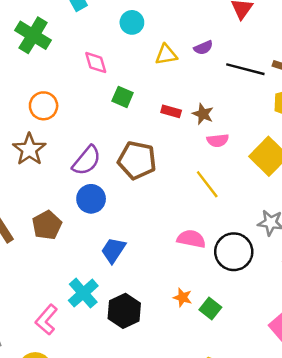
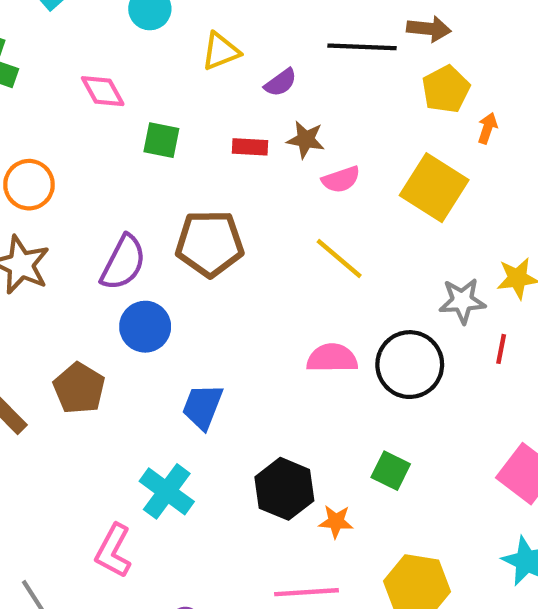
purple semicircle: (203, 48) -> (281, 83), moved
orange star: (183, 297) -> (336, 522), moved
black hexagon: (124, 311) -> (284, 489), moved

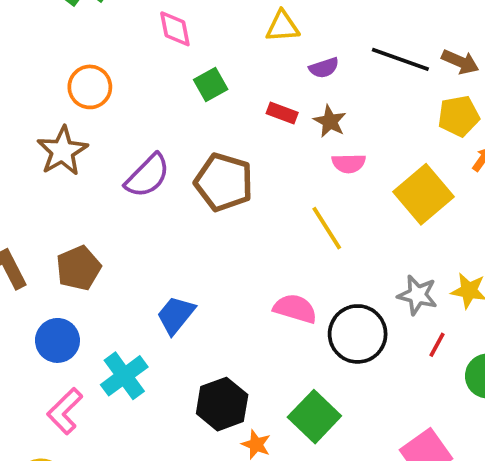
green square: (161, 140) -> (211, 84), turned 32
blue circle: (145, 327) -> (57, 340), moved
green square: (391, 471) -> (314, 417), size x1.5

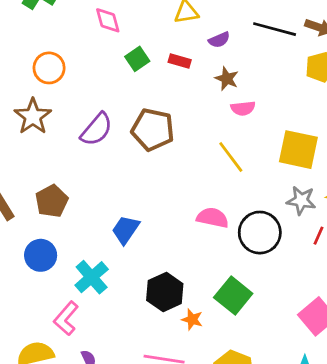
red rectangle: (282, 113) -> (180, 61), moved
yellow square: (424, 194) -> (298, 150), moved, turned -33
pink L-shape: (65, 411) -> (66, 318), moved

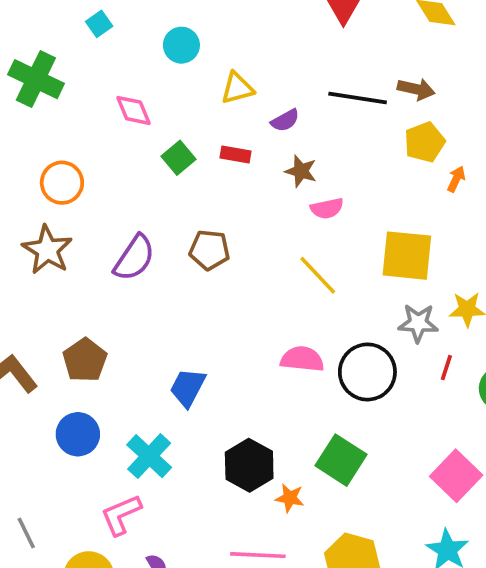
brown pentagon: (153, 130) -> (209, 250), size x0.7
pink L-shape: (66, 318) -> (121, 515), turned 32

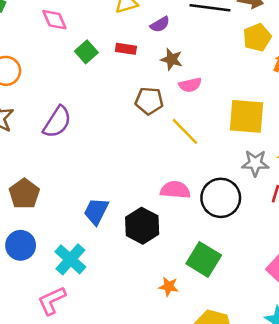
brown pentagon: (209, 250) -> (149, 101), moved
black hexagon: (249, 465) -> (142, 226), moved

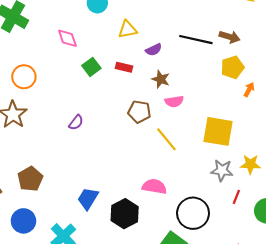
purple semicircle: (57, 122) -> (76, 123), moved, size x0.6
black circle: (221, 198) -> (193, 213), moved

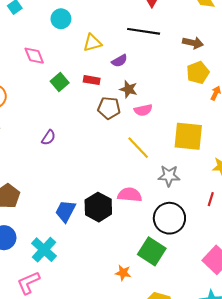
black line: (196, 40) -> (144, 31), moved
brown pentagon: (139, 112) -> (109, 108), moved
gray star: (222, 170) -> (169, 176), moved
black hexagon: (125, 214) -> (98, 207), moved

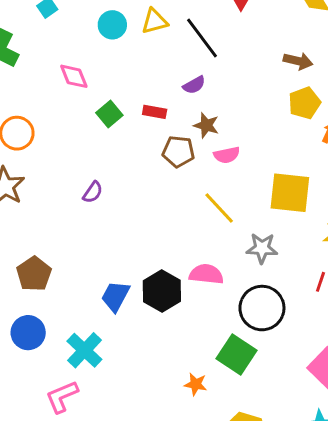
black line: (144, 31) -> (202, 38), moved, turned 44
yellow triangle: (92, 43) -> (154, 21), moved

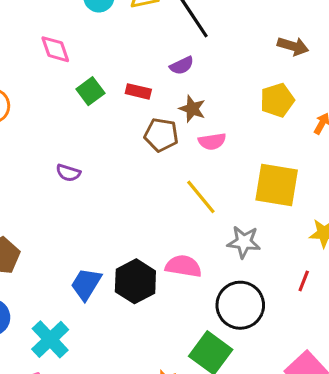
yellow pentagon: (304, 103) -> (277, 100), moved
purple semicircle: (93, 192) -> (68, 173), turned 70

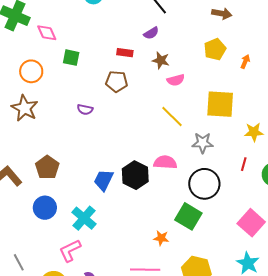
pink diamond: (55, 49) -> (47, 33), moved
green square: (90, 91) -> (71, 58), moved, turned -36
brown pentagon: (161, 135) -> (117, 82), moved

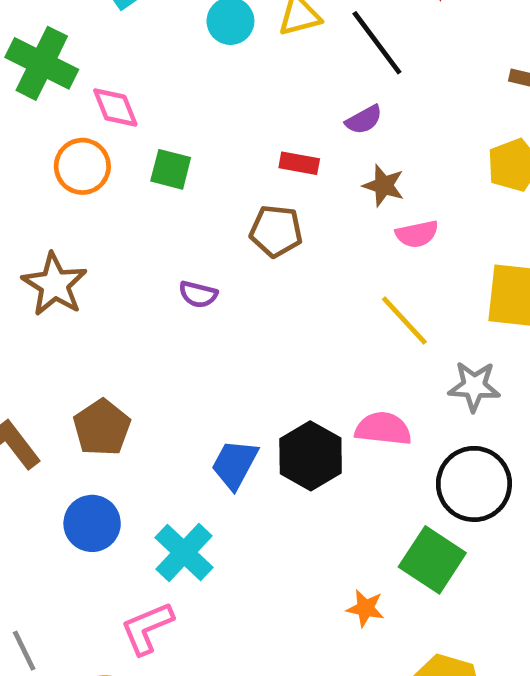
orange circle: (31, 71) -> (82, 166), moved

